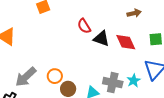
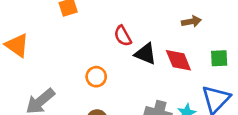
orange circle: (55, 76) -> (96, 77), moved

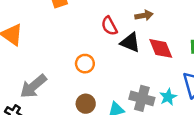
brown arrow: (191, 21) -> (144, 15), moved

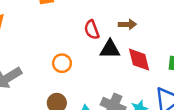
black triangle: (130, 42) -> (110, 49), turned -30

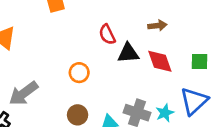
brown arrow: (127, 24) -> (157, 26), moved

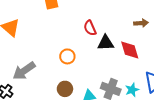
brown arrow: (157, 26) -> (141, 23), moved

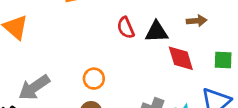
black triangle: (106, 43) -> (157, 32), moved
orange circle: (67, 56) -> (94, 79), moved

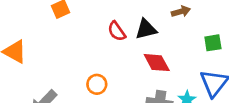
red diamond: (181, 58) -> (157, 63), moved

